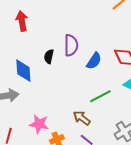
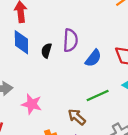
blue diamond: (23, 71) -> (21, 42), moved
pink star: (39, 124) -> (32, 104), moved

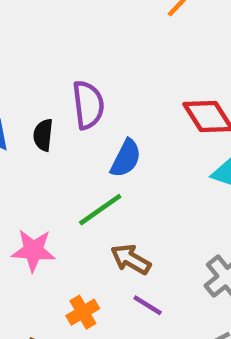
blue semicircle: (93, 58) -> (126, 158), moved
green line: (98, 96) -> (100, 210), moved

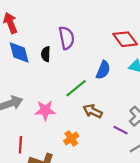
blue semicircle: (126, 158) -> (103, 70), moved
purple line: (148, 305) -> (121, 130), moved

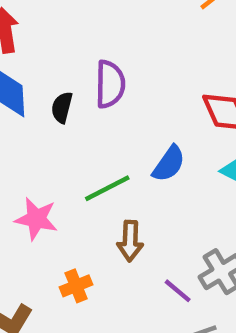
brown arrow: (93, 111) -> (130, 241), turned -126

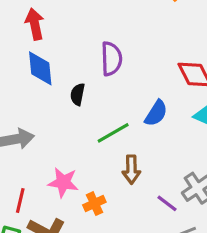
black semicircle: (62, 107) -> (78, 94), moved
pink star: (36, 219) -> (63, 182), moved

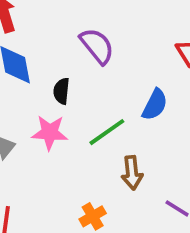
purple semicircle: (111, 59) -> (97, 46), turned -32
pink star: (63, 182) -> (50, 133), moved

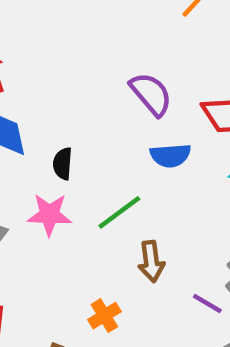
purple semicircle: (97, 46) -> (151, 94), moved
blue semicircle: (155, 105) -> (170, 155), moved, turned 60

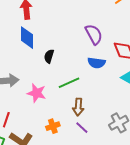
pink star: (49, 215) -> (37, 93), moved
purple line: (207, 303) -> (82, 128), moved

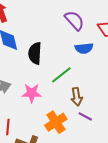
black semicircle: (49, 56) -> (35, 53), size x1.5
orange cross: (53, 126) -> (56, 122), size x1.5

